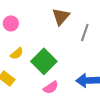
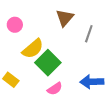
yellow semicircle: (17, 53) -> (33, 49), moved, size x1.6

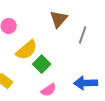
green square: (48, 63) -> (42, 64), size x0.7

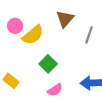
yellow semicircle: (27, 50) -> (33, 35), moved

